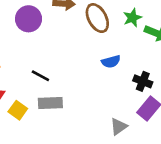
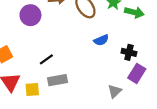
black line: (40, 76) -> (46, 59), turned -56
yellow square: (18, 110) -> (32, 90), turned -32

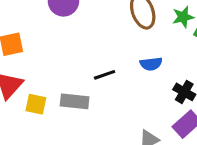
black line: (46, 59) -> (105, 75), moved

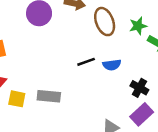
black line: (105, 75) -> (86, 62), moved

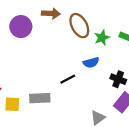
green star: (138, 26) -> (102, 38), moved
black line: (86, 62) -> (68, 79), moved

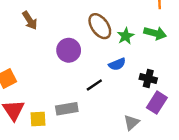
brown arrow: (51, 13) -> (30, 20), moved, turned 60
purple circle: (21, 27) -> (69, 50), moved

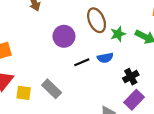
black cross: (148, 79) -> (131, 77), turned 35
black line: (94, 85) -> (82, 62), moved
gray rectangle: (67, 109) -> (52, 89), turned 42

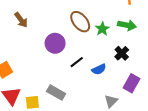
blue semicircle: (105, 58) -> (99, 69), moved
black cross: (131, 77) -> (122, 53), moved

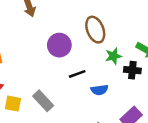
green star: (102, 29) -> (113, 56), moved
black cross: (122, 53) -> (132, 70), moved, turned 32

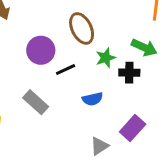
black line: (77, 74) -> (66, 69), moved
gray rectangle: (43, 101) -> (36, 102), moved

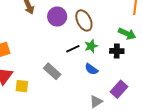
purple circle: (41, 50) -> (57, 17), moved
green star: (106, 58) -> (91, 46), moved
blue semicircle: (93, 99) -> (91, 69), turned 48

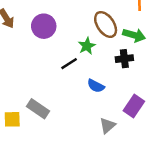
brown ellipse: (84, 20) -> (106, 24), moved
green star: (91, 46) -> (87, 46), moved
gray rectangle: (52, 71) -> (38, 109), moved

